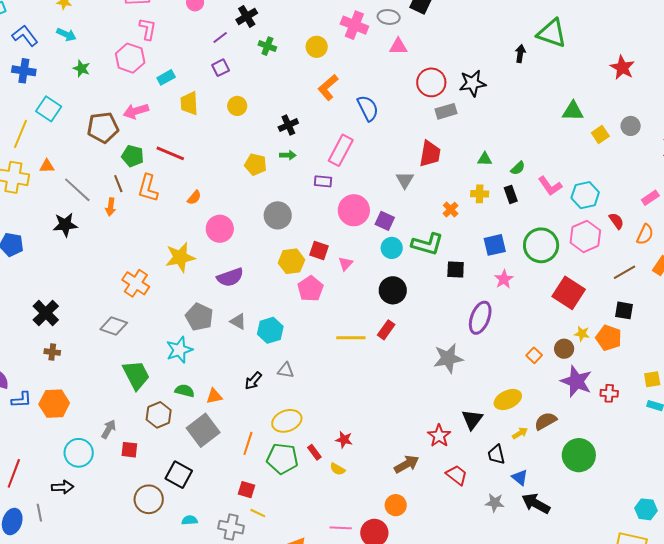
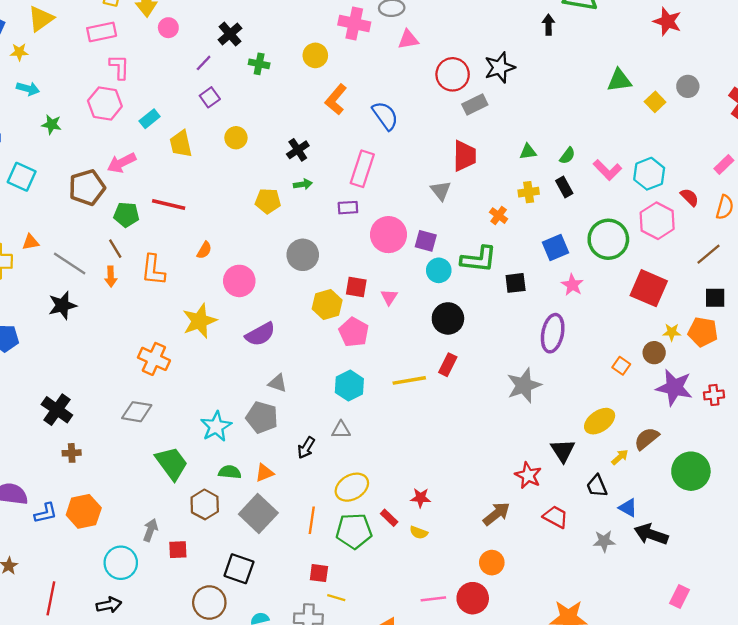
orange L-shape: (148, 188) -> (153, 270), moved
gray pentagon: (199, 317) -> (262, 417), moved
cyan hexagon: (270, 330) -> (349, 386), moved

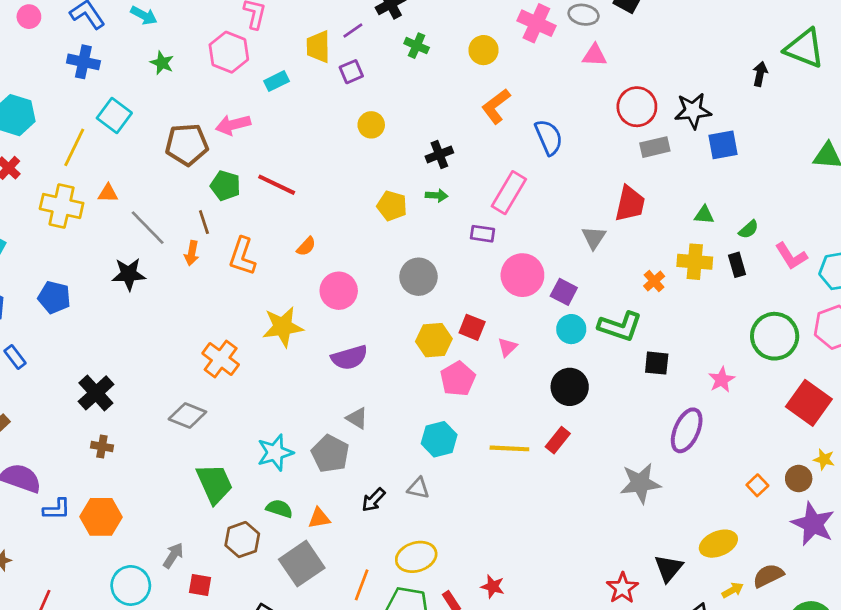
yellow trapezoid: (181, 144) -> (318, 47), moved
yellow cross: (529, 192) -> (695, 262), size x1.4
blue square: (556, 248) -> (723, 145), moved

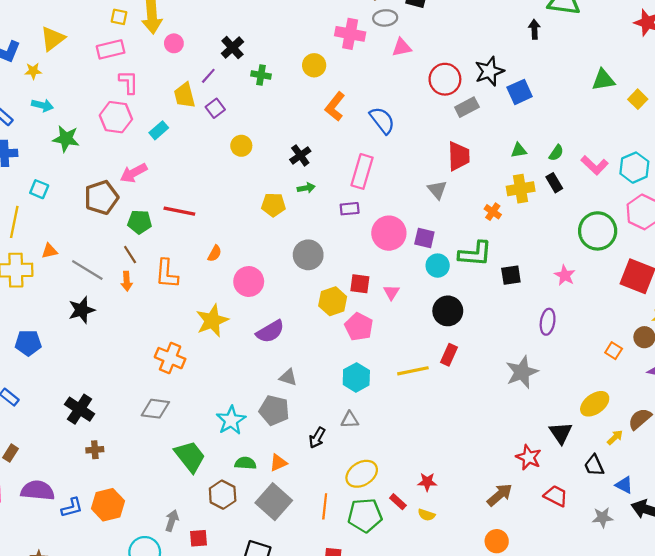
green star: (162, 63) -> (66, 139), size x1.4
cyan square: (114, 116) -> (39, 189), size x0.7
purple ellipse: (687, 430) -> (548, 322), size x0.7

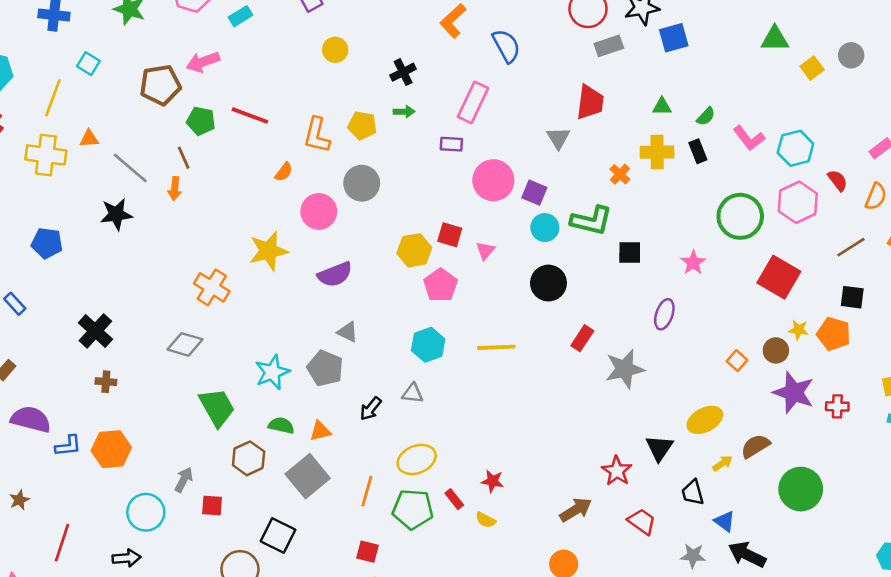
gray circle: (308, 255) -> (362, 183), moved
orange L-shape: (167, 274) -> (317, 135), moved
red rectangle: (449, 355) -> (582, 338), moved

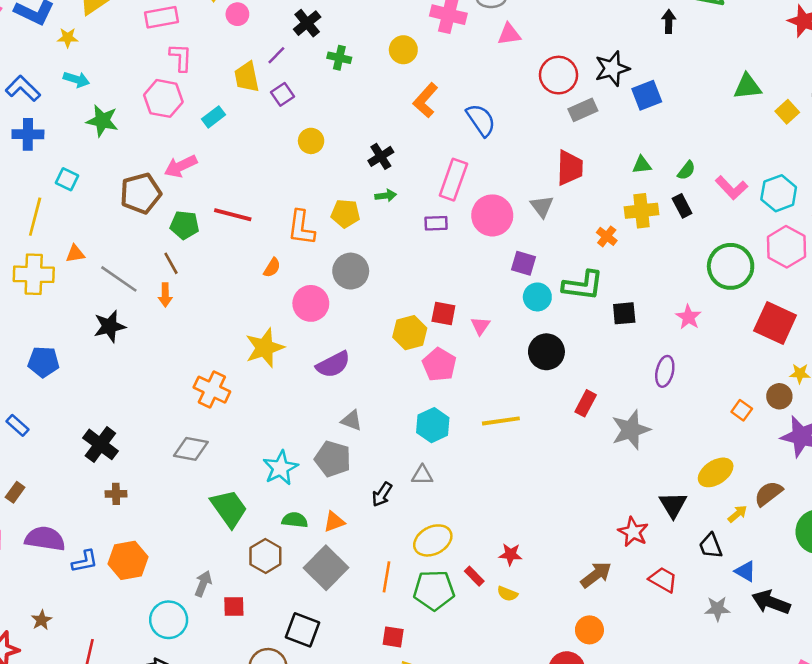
pink circle: (493, 180) -> (492, 215), moved

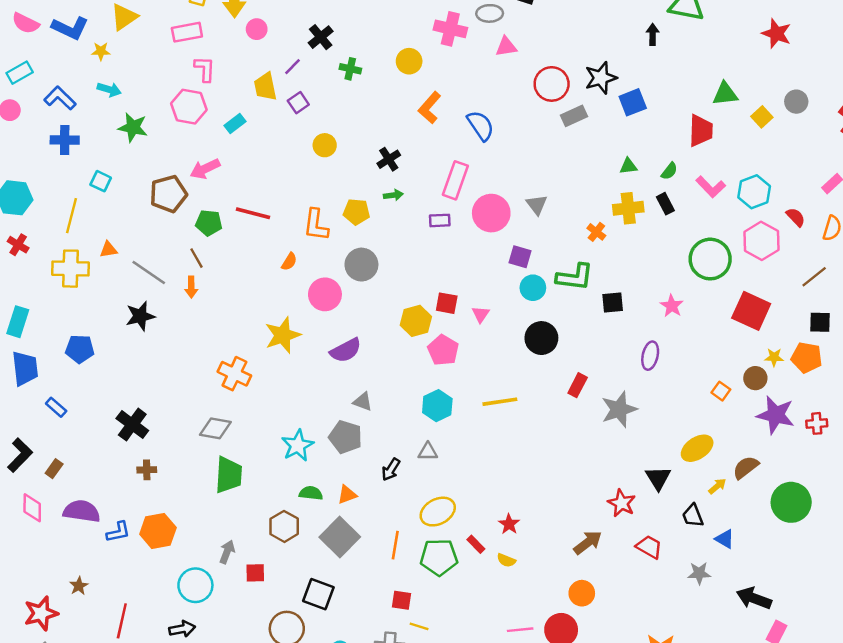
red trapezoid: (570, 168) -> (701, 131), moved
green trapezoid: (229, 508) -> (229, 475), moved, turned 39
red star: (510, 554) -> (509, 524), turned 30
black arrow: (771, 602) -> (754, 598), moved

